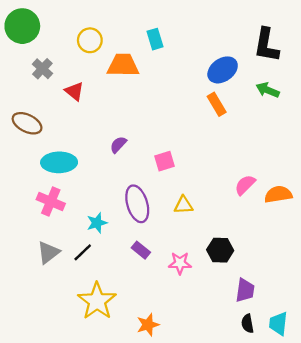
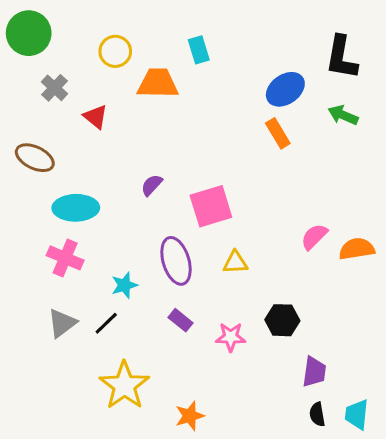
pink square: (164, 161) -> (211, 206), size x1.6

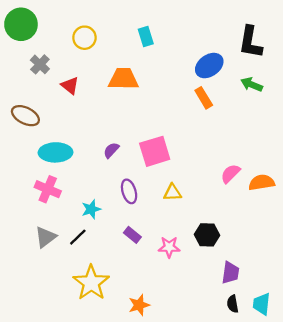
orange trapezoid: (158, 83) -> (123, 79), moved
purple semicircle: (152, 185) -> (111, 150), moved
purple ellipse: (176, 261) -> (129, 191), size x0.7

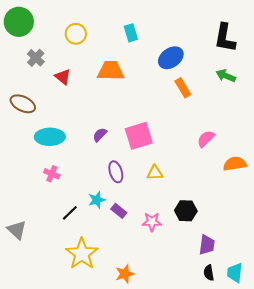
blue ellipse: (209, 66) -> (171, 58), moved
pink semicircle: (230, 174) -> (206, 139), moved
pink cross: (48, 189) -> (52, 174), moved, size x0.7
cyan star: (91, 209) -> (97, 200), moved
gray triangle: (45, 237) -> (17, 230), moved, turned -40

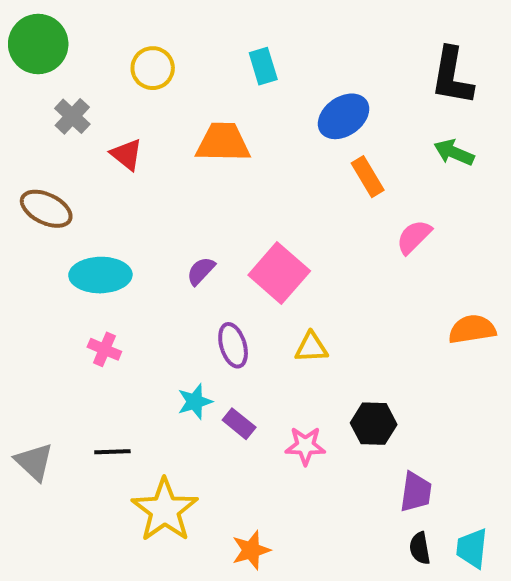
pink square: (139, 136) -> (279, 273), turned -32
pink semicircle: (206, 139) -> (414, 237), moved
black line: (70, 213) -> (112, 452), moved, turned 42

